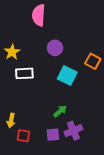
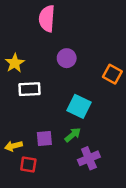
cyan square: (67, 75) -> (79, 106), moved
yellow arrow: (11, 120) -> (13, 146), turned 64
purple square: (53, 135) -> (44, 139), moved

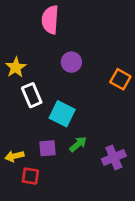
white rectangle: (30, 89) -> (32, 95), turned 70
cyan square: (79, 106) -> (62, 114), moved
purple cross: (89, 158) -> (114, 157), moved

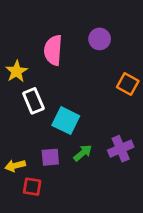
pink semicircle: (50, 20) -> (53, 50), moved
purple circle: (71, 62) -> (100, 39), moved
purple cross: (114, 157) -> (121, 149), moved

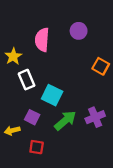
green arrow: (83, 153) -> (65, 121), size x1.5
purple square: (50, 157) -> (32, 117), moved, turned 32
red square: (32, 187) -> (37, 147), moved

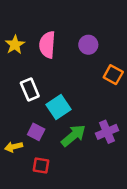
purple circle: (79, 31) -> (88, 45), moved
yellow star: (13, 56) -> (15, 45), moved
cyan square: (52, 95) -> (58, 107), turned 30

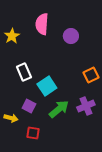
pink semicircle: (47, 45) -> (42, 24), moved
orange square: (113, 75) -> (91, 75), moved, turned 35
yellow arrow: (14, 147) -> (11, 118), turned -152

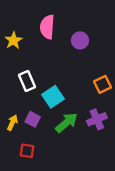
yellow arrow: (11, 118) -> (12, 123), moved, turned -80
red square: (33, 133) -> (27, 151), moved

